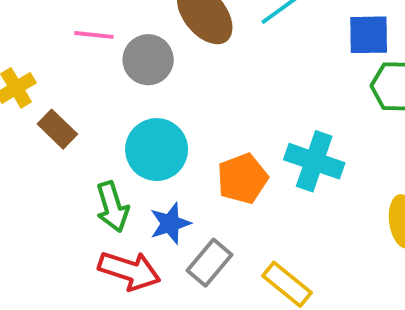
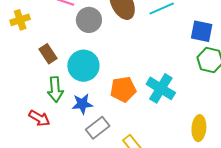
brown rectangle: (57, 129) -> (48, 54), moved
red arrow: (129, 271) -> (39, 118), moved, size x0.7

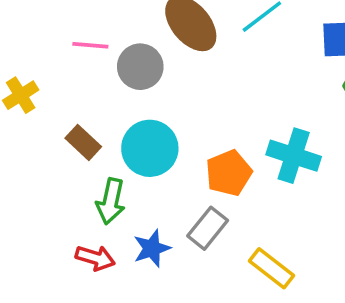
green arrow: (55, 89) -> (111, 201), turned 30
blue star: (82, 104) -> (152, 248), moved
gray rectangle: (98, 128) -> (208, 228), moved

